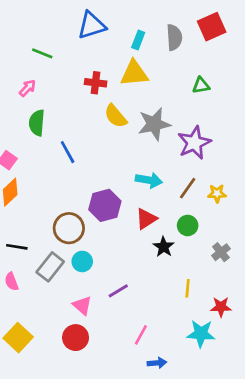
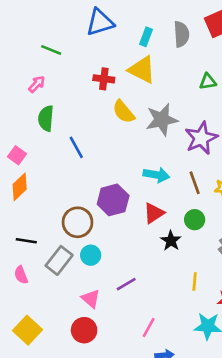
yellow triangle: (134, 73) -> (142, 70), turned 32
brown line: (188, 188) -> (195, 183), turned -55

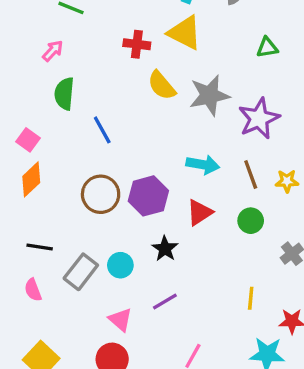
brown circle: (78, 222) -> (101, 194), moved
black star: (171, 241) -> (165, 249), moved

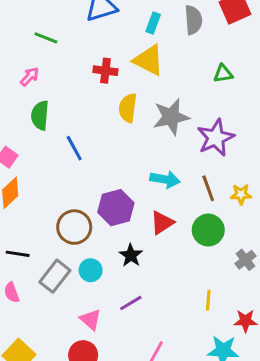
yellow semicircle: (162, 85) -> (128, 108), turned 48
brown circle: (101, 194) -> (74, 227), moved
green circle: (251, 221) -> (208, 230), size x1.4

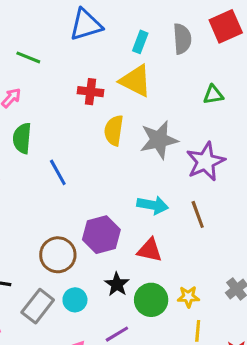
yellow star: (241, 194) -> (188, 297), moved
red triangle: (162, 223) -> (150, 250), turned 45
green circle: (208, 230) -> (151, 300), moved

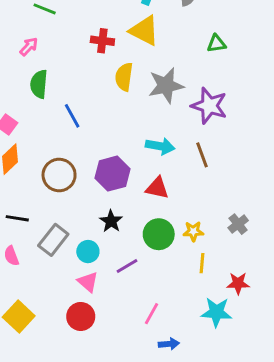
purple star: (205, 162) -> (209, 106), turned -30
brown circle: (58, 255) -> (59, 175), moved
black star: (117, 284) -> (111, 221), moved
cyan circle: (75, 300) -> (88, 252), moved

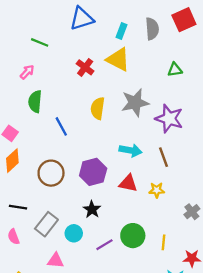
red cross: (102, 41) -> (85, 67), turned 30
yellow semicircle: (124, 77) -> (98, 108), moved
yellow star: (193, 231) -> (157, 190), moved
green circle: (159, 234) -> (133, 236), moved
pink triangle: (88, 282) -> (56, 261), moved, turned -36

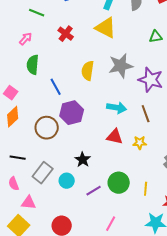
red cross: (85, 67) -> (66, 34), moved
purple hexagon: (93, 172) -> (72, 113), moved
pink triangle: (56, 261) -> (29, 203), moved

